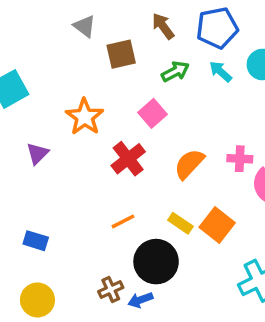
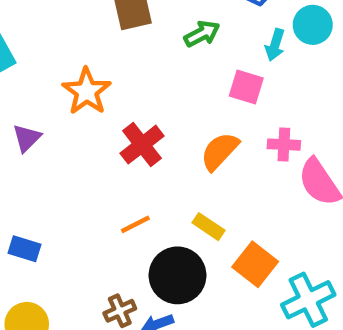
cyan arrow: (221, 72) -> (275, 45), moved, turned -115
pink square: (153, 113) -> (246, 87), moved, turned -32
orange square: (217, 225) -> (255, 264), moved

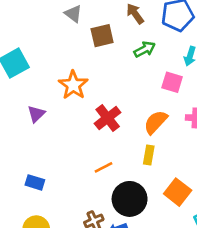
yellow rectangle: (209, 227) -> (149, 155), moved, turned 66

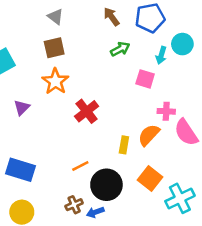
brown square: (102, 36) -> (54, 48), moved
orange semicircle: (156, 122) -> (149, 135), moved
orange line: (103, 167) -> (80, 166), moved
blue rectangle: (35, 182) -> (21, 170), size x1.6

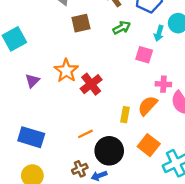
brown square: (54, 48) -> (81, 23), moved
orange star: (55, 81) -> (66, 71), moved

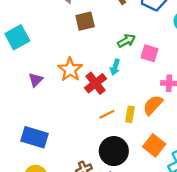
green arrow: (122, 28) -> (126, 41), moved
cyan arrow: (159, 33) -> (115, 67), moved
orange line: (85, 134) -> (107, 114), moved

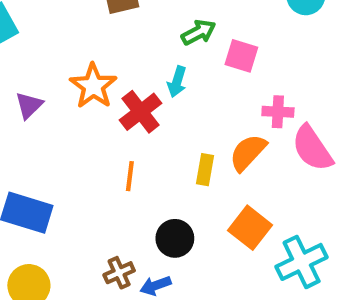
orange line: (107, 114) -> (130, 176), moved, turned -56
black circle: (114, 151) -> (175, 238), size x0.7

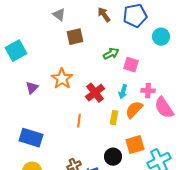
cyan arrow: (177, 82) -> (123, 92), moved
red cross: (141, 112) -> (95, 93), moved
orange square: (250, 228) -> (135, 145), turned 36
black circle: (175, 238) -> (113, 157), moved

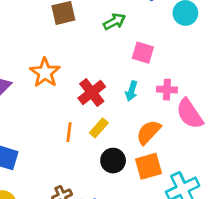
green arrow: (111, 54) -> (114, 21), moved
orange semicircle: (134, 110) -> (149, 132), moved
yellow rectangle: (114, 118) -> (99, 128), moved, turned 32
black circle: (113, 157) -> (113, 161), moved

